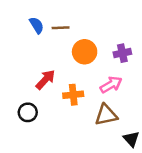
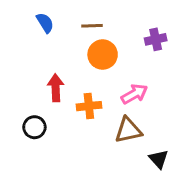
brown line: (61, 28) -> (92, 26), moved
purple cross: (122, 53) -> (156, 39), moved
red arrow: (45, 80) -> (56, 88), turned -45

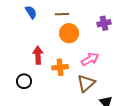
brown triangle: (128, 130) -> (86, 83), turned -30

